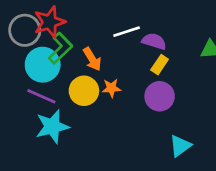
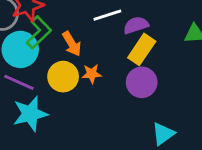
purple semicircle: (154, 41) -> (136, 25), turned -35
yellow rectangle: (160, 65) -> (142, 49), size x1.5

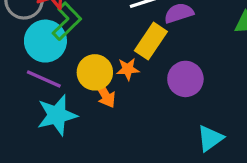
orange arrow: (72, 44) -> (105, 94), moved
yellow rectangle: (142, 49) -> (151, 41), moved

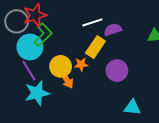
purple line: (44, 79) -> (29, 71), turned 35
cyan triangle: (210, 138) -> (132, 107), turned 42

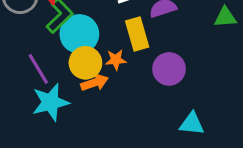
cyan circle: (30, 47) -> (79, 34), moved
yellow rectangle: (95, 47) -> (137, 34), turned -50
orange arrow: (67, 80) -> (95, 83), turned -78

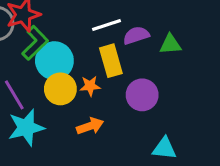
green triangle: (225, 17) -> (170, 44), moved
orange arrow: (95, 83) -> (90, 126), moved

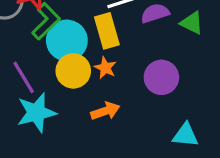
green triangle: (170, 44) -> (192, 23), turned 30
yellow rectangle: (111, 61) -> (107, 31), moved
orange star: (90, 86) -> (105, 68), turned 30

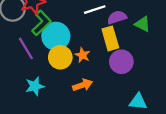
yellow rectangle: (107, 31) -> (110, 38), moved
purple line: (24, 77) -> (26, 48), moved
cyan star: (36, 113) -> (35, 86), size x0.7

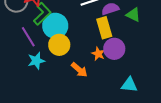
orange star: (83, 55) -> (98, 54), moved
orange arrow: (83, 85) -> (79, 70), turned 60
cyan star: (35, 86) -> (36, 61), moved

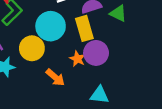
cyan circle: (55, 26) -> (51, 26), moved
cyan triangle: (129, 85) -> (100, 95), moved

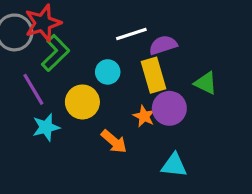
green triangle: (118, 13) -> (206, 83), moved
cyan circle: (51, 26) -> (108, 72), size x0.6

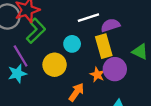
cyan star: (46, 127) -> (17, 73), moved
orange arrow: (114, 141) -> (76, 92), turned -96

